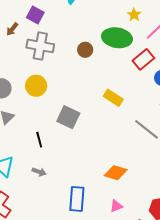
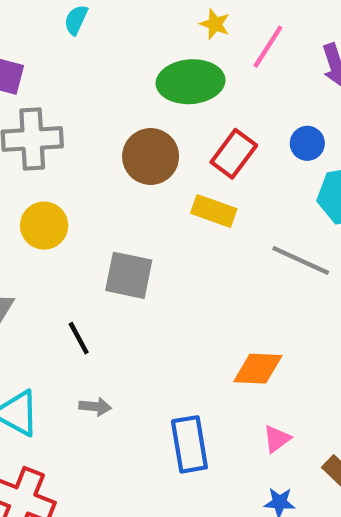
brown circle: (85, 50) -> (151, 156), moved, size x1.6
red rectangle: (143, 59) -> (234, 154), moved

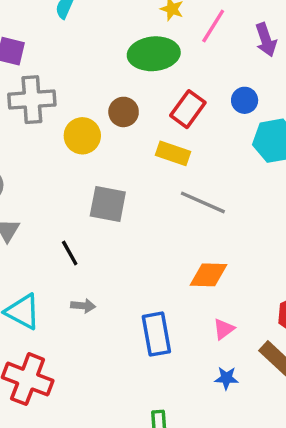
brown circle: (151, 156) -> (124, 112), size x0.7
yellow circle: (44, 226) -> (82, 136), moved
gray line: (301, 260) -> (203, 202), moved

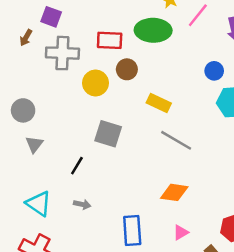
red rectangle: (188, 109) -> (110, 40), moved, turned 50
black line: (70, 253) -> (77, 166), turned 54

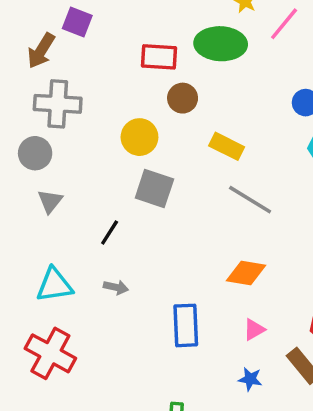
brown arrow: (26, 38) -> (41, 51), size x1.5
gray cross: (62, 53) -> (58, 104), moved
yellow circle: (95, 83) -> (139, 137), moved
cyan triangle: (39, 204) -> (54, 285), turned -44

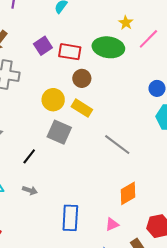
purple square: (77, 22) -> (43, 46), moved, turned 30
yellow rectangle: (227, 146) -> (82, 108), moved
orange diamond: (246, 273) -> (128, 193), moved, turned -45

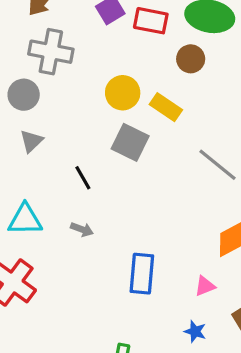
brown circle: (82, 78) -> (191, 59), moved
black line: (29, 156) -> (83, 178), turned -70

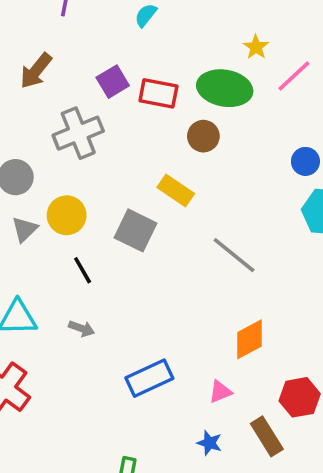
gray cross: (51, 52) -> (78, 133), moved, turned -33
yellow circle: (123, 93) -> (67, 215), moved
blue rectangle: (142, 274) -> (149, 378), turned 60

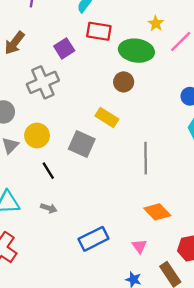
red rectangle: (158, 93) -> (99, 31), moved
gray line: (234, 255) -> (146, 158), turned 52
orange diamond: (250, 339) -> (157, 212), turned 76
pink triangle: (220, 392) -> (139, 246), turned -42

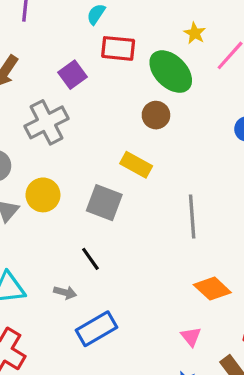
green ellipse: (136, 51) -> (171, 72), turned 40
black line: (48, 171) -> (90, 259), moved
blue rectangle: (93, 239) -> (97, 329), moved

